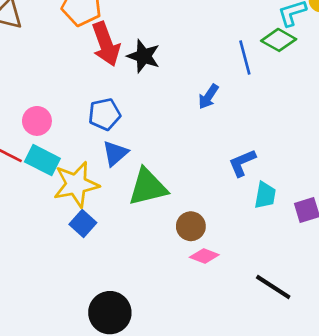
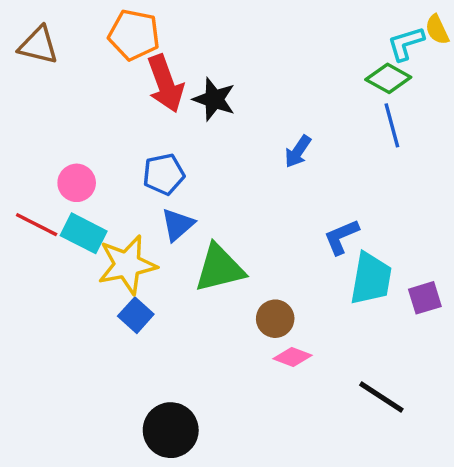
blue line: (245, 57) -> (392, 125), moved
cyan trapezoid: (265, 195) -> (371, 279), size x1.5

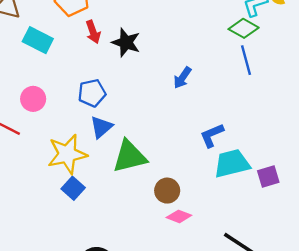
red arrow: (165, 84) -> (93, 32), size x0.6
cyan rectangle: (84, 233) -> (38, 40), moved
cyan trapezoid: (371, 279) -> (232, 164), turned -114

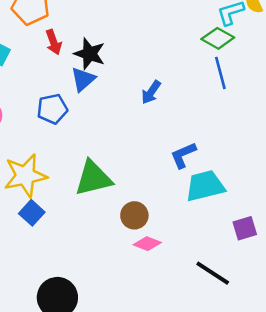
blue triangle: (101, 127) -> (83, 79), moved
purple square: (268, 176) -> (245, 228), moved

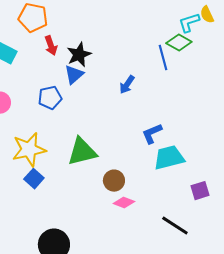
black star: (89, 54) -> (79, 55), turned 30
blue line: (220, 73) -> (163, 58), moved

